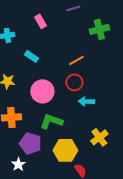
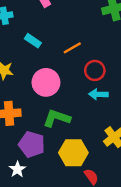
orange line: (76, 60) -> (72, 48), moved
red circle: (74, 82) -> (95, 70), moved

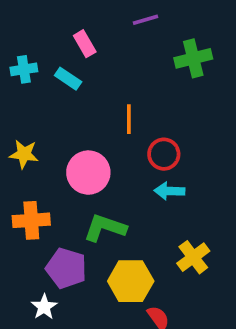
cyan rectangle: (33, 41) -> (68, 79), moved
orange line: (72, 48) -> (129, 119), turned -60

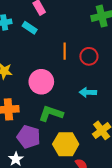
red circle: (164, 154) -> (89, 56), moved

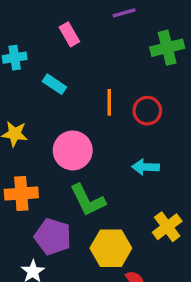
cyan rectangle: (30, 28) -> (54, 84), moved
green L-shape: (51, 114) -> (88, 200), turned -135

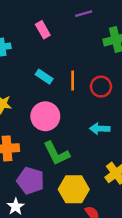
cyan rectangle: (54, 84) -> (44, 77), moved

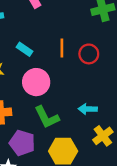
cyan rectangle: (44, 77) -> (24, 49), moved
cyan arrow: (100, 129) -> (88, 109), moved

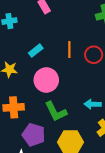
cyan rectangle: (24, 49) -> (36, 51), turned -72

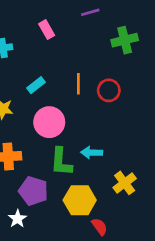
cyan arrow: (93, 104) -> (92, 153), moved
green L-shape: (56, 112) -> (61, 162), turned 30

